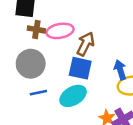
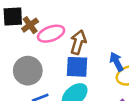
brown cross: (36, 29) -> (30, 25), moved, turned -35

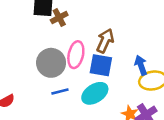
pink ellipse: (51, 34) -> (76, 55), moved, turned -65

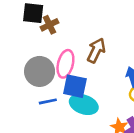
blue square: (101, 65) -> (75, 86), moved
cyan ellipse: (95, 93) -> (84, 104), turned 50

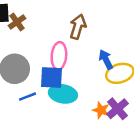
brown arrow: (96, 50) -> (78, 27), moved
pink ellipse: (65, 64) -> (59, 56), moved

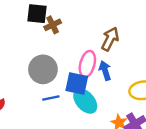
blue arrow: (106, 59) -> (105, 71), moved
cyan ellipse: (63, 94) -> (85, 101), turned 30

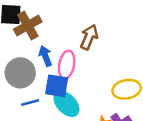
brown cross: (53, 25) -> (28, 25), size x1.5
blue arrow: (105, 71) -> (45, 56), moved

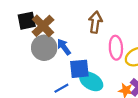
pink ellipse: (67, 65) -> (116, 48), moved
gray circle: (20, 73) -> (44, 48), moved

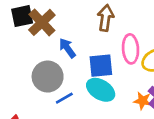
gray circle: (44, 48) -> (48, 77), moved
blue square: (79, 69) -> (101, 66), moved

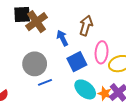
blue arrow: (67, 48) -> (62, 38), moved
blue square: (101, 66) -> (77, 62), turned -30
cyan ellipse: (101, 90) -> (85, 89), moved

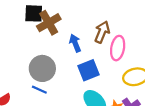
pink ellipse: (102, 52) -> (118, 48), moved
blue line: (45, 82) -> (39, 90), moved, turned 40

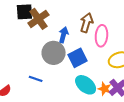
blue arrow: (75, 43) -> (63, 35), turned 42
gray circle: (42, 68) -> (54, 53), moved

